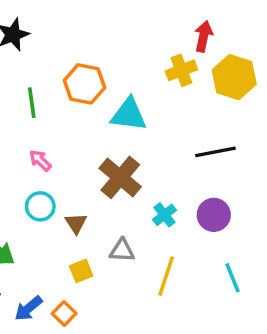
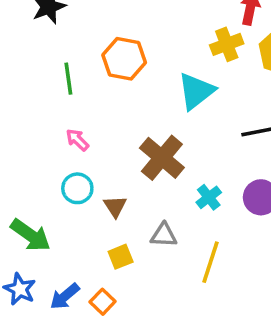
cyan triangle: (129, 115) -> (196, 91), moved, turned -45

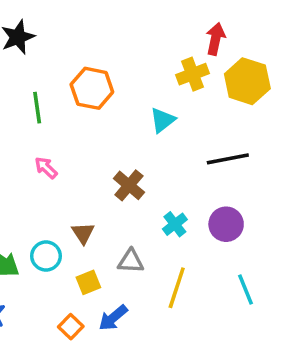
cyan triangle: (196, 91) -> (163, 120), size x0.7
brown cross: (162, 158) -> (129, 185), size x0.7
cyan circle: (77, 188) -> (46, 256), moved
blue arrow: (65, 296) -> (113, 318), moved

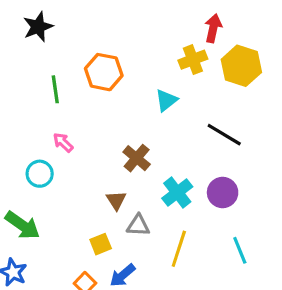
black line: (228, 159) -> (224, 135), turned 42
cyan cross: (175, 224) -> (177, 192), size x1.4
brown triangle: (83, 233) -> (116, 200), moved
cyan circle: (46, 256) -> (40, 174), moved

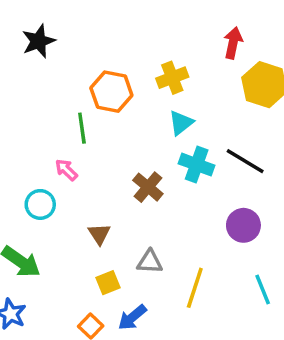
yellow cross: (193, 60) -> (172, 78), moved
green line: (55, 89) -> (82, 128), moved
cyan cross: (177, 192) -> (197, 165), moved, turned -32
brown triangle: (116, 200) -> (99, 234), moved

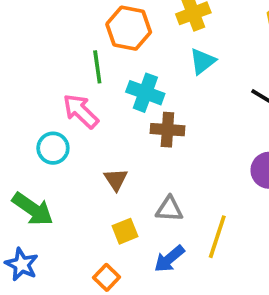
cyan cross: (197, 165) -> (145, 93), moved
pink arrow: (66, 170) -> (81, 111), size x1.5
brown cross: (148, 187) -> (167, 130), turned -36
blue arrow: (132, 317) -> (169, 259), moved

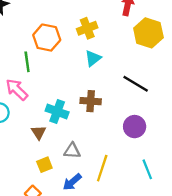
cyan cross: (145, 93) -> (57, 111), moved
brown cross: (167, 130) -> (91, 101), moved

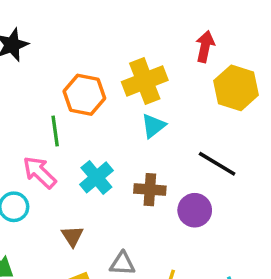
yellow cross: (87, 28) -> (145, 81), size x1.4
cyan cross: (57, 111) -> (96, 177), moved, turned 30
purple circle: (135, 127) -> (195, 210), moved

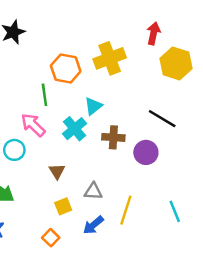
cyan triangle: (153, 126) -> (93, 106), moved

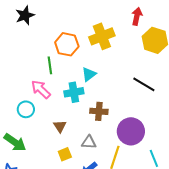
cyan cross: (75, 129) -> (74, 92), turned 30
brown cross: (113, 137) -> (99, 111), moved
purple circle: (146, 152) -> (131, 131), moved, size x1.4

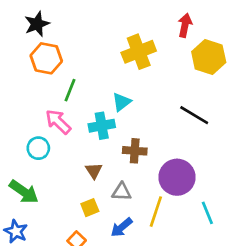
orange hexagon: (67, 44) -> (46, 58), moved
green line: (50, 65) -> (70, 90), turned 30
brown triangle: (60, 126) -> (94, 171), moved

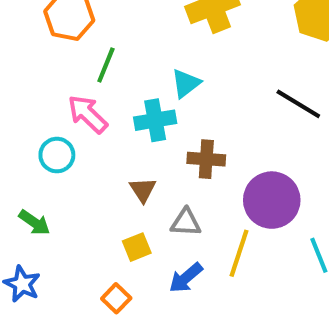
green arrow: (24, 192) -> (34, 223), size x0.7

